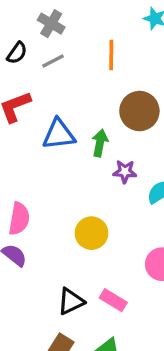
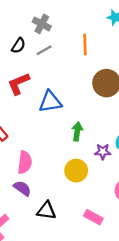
green arrow: (100, 143) -> (77, 132), moved
purple star: (125, 172) -> (103, 152), moved
black triangle: (71, 301) -> (46, 211), moved, turned 36

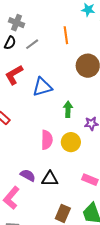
gray cross: (42, 24) -> (16, 23), moved
pink semicircle: (25, 162) -> (47, 140), moved
purple semicircle: (22, 188) -> (28, 175), moved

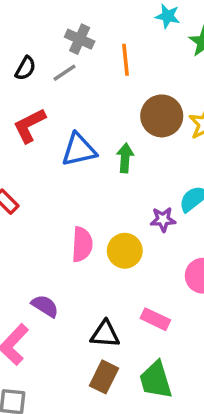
gray cross: (16, 23) -> (80, 39), moved
green arrow: (68, 109) -> (125, 158), moved
black triangle: (50, 179) -> (105, 334), moved

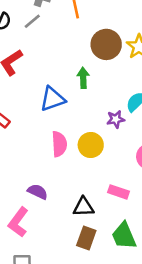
blue triangle: (79, 150) -> (53, 99), moved

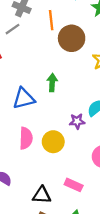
brown circle: (106, 44) -> (72, 38), moved

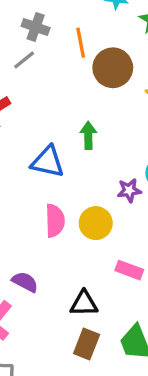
blue triangle: (24, 98) -> (48, 162), turned 30
pink rectangle: (74, 185) -> (129, 270), moved

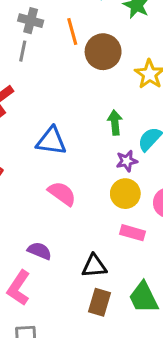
gray line: (24, 60) -> (23, 51), turned -35
green arrow: (88, 135) -> (115, 123), moved
pink semicircle: (55, 221) -> (62, 194), turned -48
yellow circle: (96, 223) -> (125, 194), moved

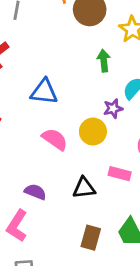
green arrow: (115, 123) -> (104, 61), moved
yellow circle: (125, 194) -> (93, 132), moved
black triangle: (94, 266) -> (84, 188), moved

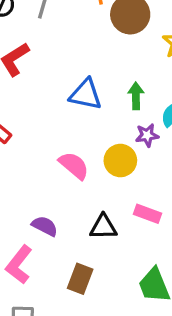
green arrow: (104, 61) -> (136, 96), moved
blue triangle: (44, 92) -> (86, 94), moved
brown rectangle: (91, 238) -> (80, 279), moved

